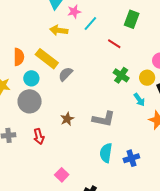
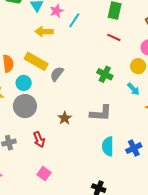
red line: (114, 44) -> (114, 37), moved
green cross: (121, 75) -> (105, 74), moved
pink square: (62, 175) -> (44, 174), moved

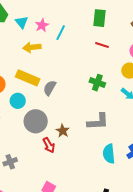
gray circle: (25, 106) -> (36, 121), moved
red arrow: (39, 139) -> (49, 145), moved

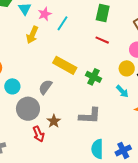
yellow arrow: (32, 47) -> (32, 35), turned -66
yellow rectangle: (28, 78) -> (65, 65), moved
gray semicircle: (50, 88) -> (45, 87), moved

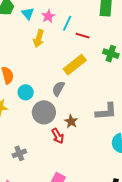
red line: (102, 40) -> (83, 36), moved
yellow rectangle: (65, 65) -> (75, 65), turned -60
green cross: (94, 77) -> (111, 54), moved

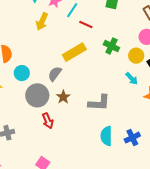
brown star: (71, 121) -> (63, 97), moved

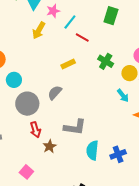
yellow rectangle: (74, 52) -> (68, 64), size x0.6
gray semicircle: (55, 74) -> (55, 93), moved
brown star: (63, 97) -> (50, 146), moved
gray L-shape: (99, 103) -> (75, 127), moved

